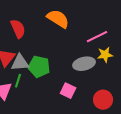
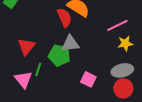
red semicircle: (18, 29) -> (64, 17), moved
gray triangle: (20, 63) -> (70, 43), moved
gray ellipse: (84, 64) -> (122, 70), moved

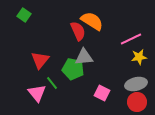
green line: (38, 69) -> (52, 83), turned -56

